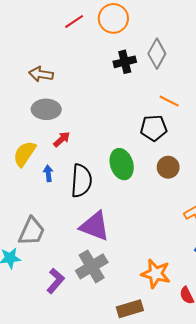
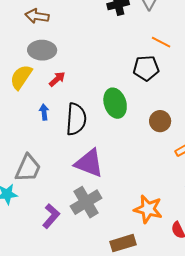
yellow semicircle: (25, 154) -> (21, 77), moved
brown circle: (168, 167) -> (160, 121), moved

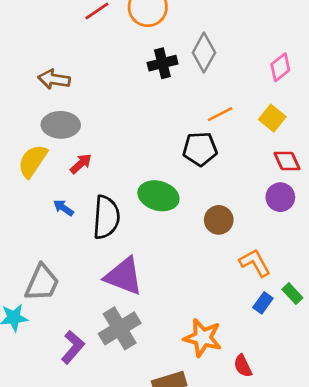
orange line: (161, 42) -> (220, 114), turned -54
green ellipse: (115, 103) -> (158, 196), turned -56
blue arrow: (44, 112) -> (63, 208), turned -49

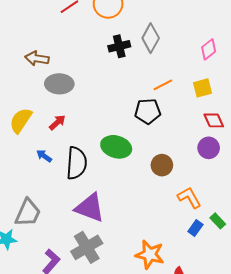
yellow square: (272, 118) -> (203, 88), turned 36
gray ellipse: (61, 125) -> (59, 84), moved

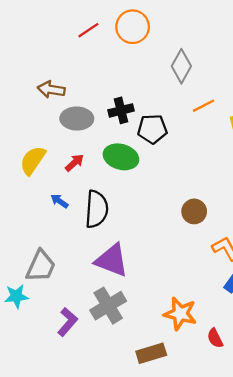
black cross: (119, 46) -> (121, 110), moved
orange line: (163, 85) -> (203, 106), moved
black pentagon: (148, 111) -> (152, 129), moved
green ellipse: (116, 147) -> (121, 157), moved

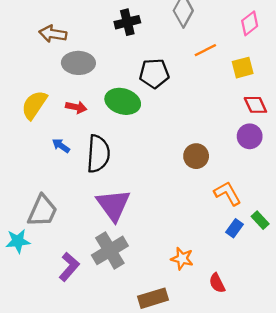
black cross: (121, 110) -> (127, 22), moved
red arrow: (74, 163) -> (76, 107), turned 54
purple triangle: (112, 260) -> (113, 205), turned 33
orange star: (180, 314) -> (182, 259), size x0.7

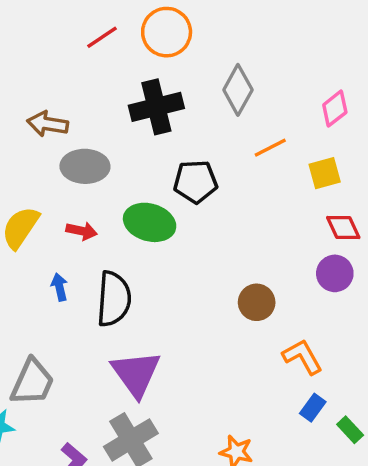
black cross: (127, 22) -> (156, 107), size x1.4
blue arrow: (61, 146) -> (59, 287), turned 42
green rectangle: (260, 220) -> (350, 430), moved

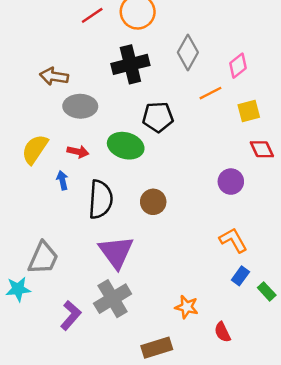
pink diamond: (335, 109) -> (238, 66), moved
purple circle: (335, 273) -> (231, 182), moved
blue arrow: (59, 287) -> (62, 180), moved
brown circle: (257, 302) -> (153, 202), moved

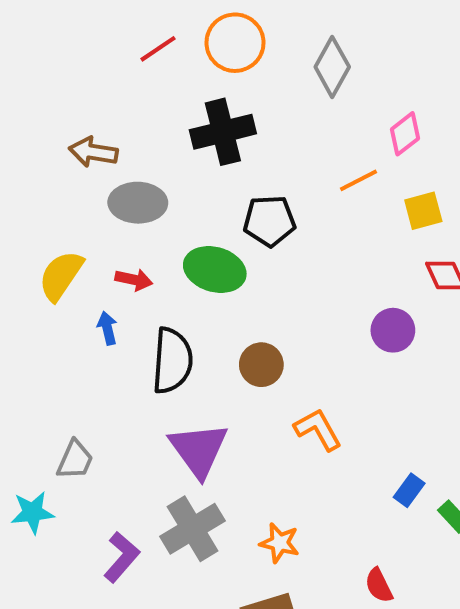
gray diamond: (188, 52) -> (332, 67), moved
orange L-shape: (233, 240) -> (318, 429), moved
gray trapezoid: (43, 258) -> (75, 460), size x0.7
orange star: (187, 307) -> (280, 543), moved

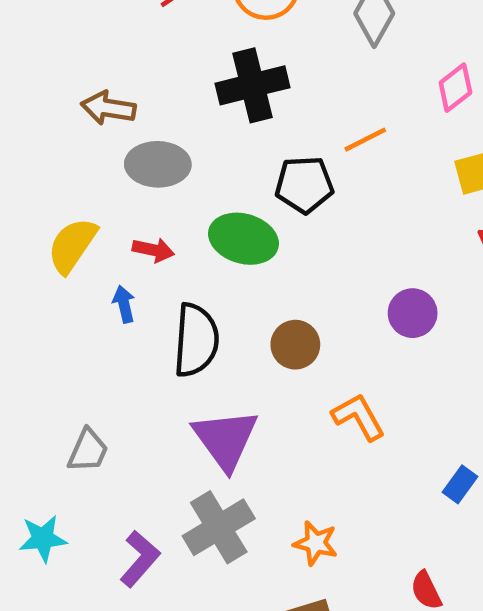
orange line: (359, 180) -> (365, 140), moved
purple circle: (393, 330) -> (413, 313), moved
cyan star: (33, 512) -> (43, 539), moved

